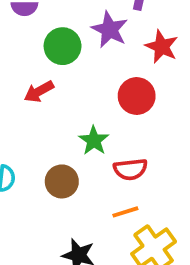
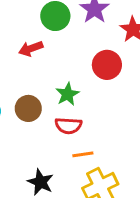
red semicircle: (130, 169) -> (68, 126), moved
brown circle: (62, 181) -> (28, 108), moved

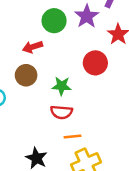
green star: (67, 94) -> (62, 86), turned 30
brown circle: (28, 108) -> (26, 75), moved

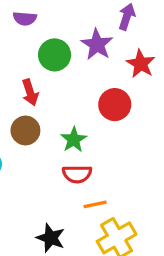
red arrow: (33, 47) -> (30, 92), turned -84
green star: (62, 86) -> (74, 140), turned -30

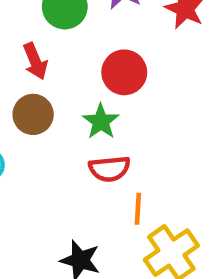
red circle: (115, 105) -> (124, 72), moved
orange line: (95, 204) -> (138, 209), turned -70

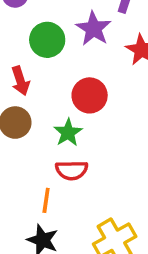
orange line: (138, 209) -> (46, 200), moved

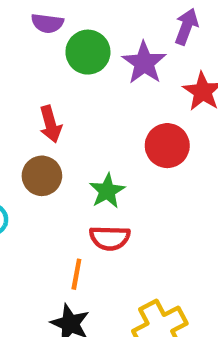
green circle: (47, 40) -> (88, 52), moved
red circle: (90, 95) -> (167, 146), moved

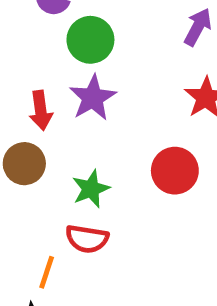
purple star: (144, 63) -> (93, 98), moved
red circle: (167, 146) -> (175, 171), moved

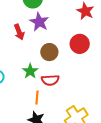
brown circle: (24, 164) -> (49, 52), moved
green star: (91, 189) -> (30, 71), moved

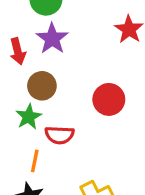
red circle: (80, 44) -> (109, 99), moved
brown circle: (49, 52) -> (42, 86), moved

